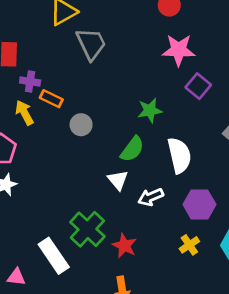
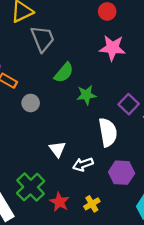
purple square: (198, 86) -> (129, 104), moved
green semicircle: (132, 149) -> (64, 73), moved
yellow cross: (189, 245) -> (92, 204), moved

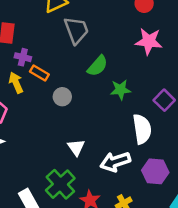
white triangle: (57, 149) -> (76, 147), moved
white arrow: (83, 164) -> (115, 162), size x1.4

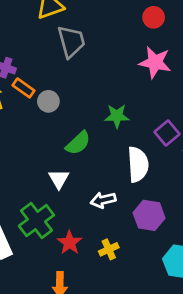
green semicircle: (98, 66) -> (78, 143), moved
gray circle: (62, 97) -> (48, 101), moved
white arrow: (115, 162) -> (103, 200), size x0.7

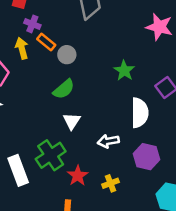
green star: (117, 116) -> (124, 71), turned 30
green semicircle: (78, 143) -> (64, 89), moved

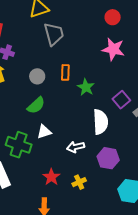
orange rectangle: (46, 42) -> (65, 72), moved, turned 56
white triangle: (72, 121) -> (44, 132), turned 42
green cross: (51, 155) -> (19, 145), moved, turned -35

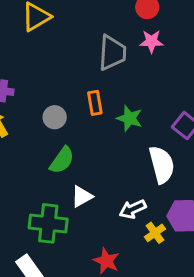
gray trapezoid: (54, 34) -> (112, 53), moved, turned 30
pink star: (113, 49) -> (152, 41), moved, size x0.7
yellow cross: (79, 182) -> (155, 233), moved

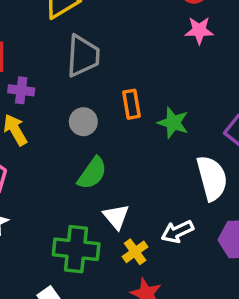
gray trapezoid: (112, 53) -> (83, 56), moved
white triangle: (82, 196) -> (116, 217), turned -40
yellow cross: (155, 233) -> (135, 252), moved

